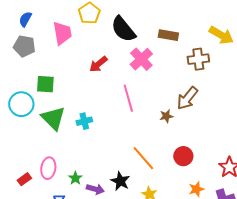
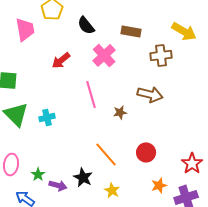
black semicircle: (123, 29) -> (86, 25), size x0.7
brown arrow: (187, 98) -> (150, 94), turned -115
brown star: (166, 116) -> (120, 112), moved

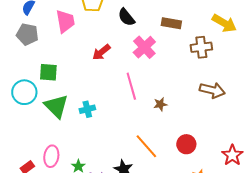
brown arrow: (150, 94) -> (212, 90), moved

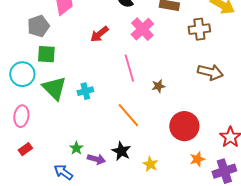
gray pentagon: (27, 34) -> (38, 26), moved, turned -30
red circle: (186, 144) -> (184, 126), size x1.5
orange line: (146, 146) -> (128, 115), moved
pink ellipse: (51, 156) -> (21, 116), moved

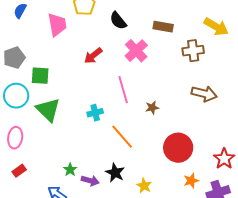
gray pentagon: (38, 26) -> (14, 58), moved
cyan cross: (85, 91) -> (95, 113), moved

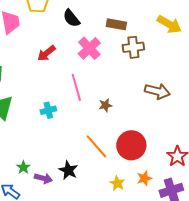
brown cross: (193, 51) -> (133, 47), moved
orange line: (122, 137) -> (96, 146), moved
yellow star: (144, 186) -> (117, 183), moved

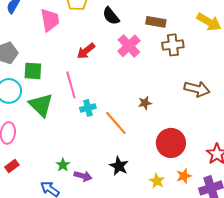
pink line: (76, 87) -> (71, 85), moved
orange line: (96, 146) -> (116, 123), moved
black star: (68, 170) -> (119, 166), moved

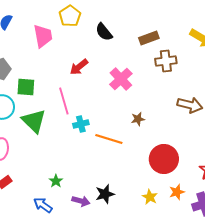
brown rectangle: (156, 22) -> (149, 38), turned -30
pink cross: (129, 46) -> (121, 79), moved
orange line: (116, 123) -> (109, 139), turned -32
black star: (119, 166) -> (105, 194), moved, turned 30
purple arrow: (83, 176) -> (81, 201), moved

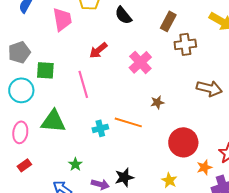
brown rectangle: (149, 38) -> (168, 21), turned -42
green triangle: (34, 121) -> (53, 121), moved, turned -40
cyan cross: (81, 124) -> (100, 128), moved
orange star: (177, 192) -> (204, 167), moved

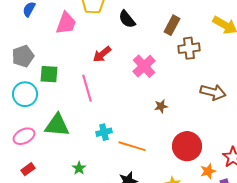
pink trapezoid: (62, 19) -> (66, 23), turned 30
orange line: (128, 122) -> (132, 146), moved
pink ellipse: (20, 132) -> (24, 136), turned 55

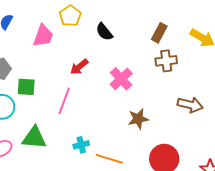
brown rectangle: (172, 25) -> (159, 33), moved
pink line: (87, 88) -> (64, 101), turned 36
brown star: (161, 106) -> (138, 119), size x1.5

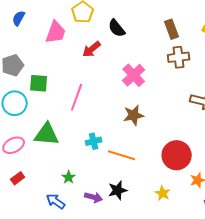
brown rectangle: (159, 33) -> (172, 29), turned -48
red arrow: (79, 67) -> (92, 49), moved
brown star: (138, 119) -> (134, 115), moved

